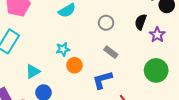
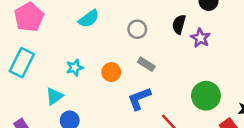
cyan star: (63, 49) -> (75, 68), moved
orange circle: (74, 65) -> (111, 72), moved
green circle: (156, 70) -> (206, 96), moved

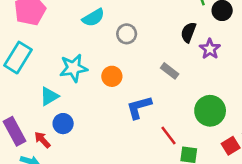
gray circle: (137, 29) -> (127, 34), moved
gray rectangle: (146, 64) -> (170, 71), moved
cyan star: (75, 68) -> (74, 68), size x1.5

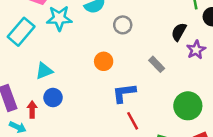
cyan star: (74, 68) -> (59, 18), moved
red line: (169, 135) -> (133, 121), moved
red arrow: (42, 140) -> (32, 109), turned 35

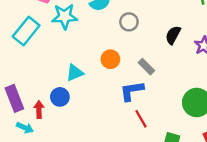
black semicircle: (179, 32) -> (173, 35), moved
gray rectangle: (157, 64) -> (146, 67), moved
cyan triangle: (44, 71) -> (75, 73), moved

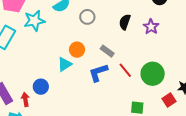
cyan triangle: (75, 73) -> (65, 64), moved
red line: (141, 119) -> (125, 70), moved

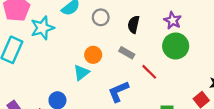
black semicircle: (125, 22) -> (134, 24), moved
blue L-shape: (98, 73) -> (118, 92), moved
green circle: (153, 74) -> (176, 46), moved

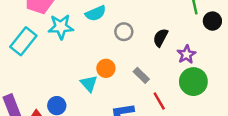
purple star: (173, 20) -> (186, 54), moved
black semicircle: (134, 24) -> (160, 38), moved
cyan triangle: (81, 73) -> (89, 83), turned -48

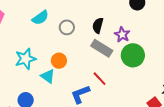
cyan star: (61, 27) -> (25, 59), moved
gray rectangle: (141, 75) -> (102, 48), moved, size x1.5
red line: (159, 101) -> (100, 79), moved

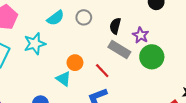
gray circle: (67, 27) -> (84, 17), moved
cyan star: (25, 59) -> (35, 44), moved
red line: (100, 79) -> (102, 71), moved

